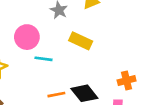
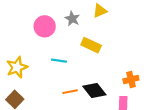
pink circle: (27, 37) -> (45, 26), moved

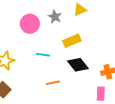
yellow rectangle: (91, 45) -> (72, 41), turned -48
black diamond: (94, 91) -> (78, 65), moved

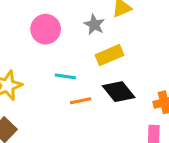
gray star: (55, 17) -> (94, 25), moved
orange line: (53, 83) -> (81, 101), moved

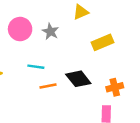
gray star: (94, 25) -> (50, 31), moved
yellow rectangle: (110, 55) -> (103, 42), moved

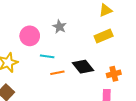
yellow triangle: (81, 12) -> (106, 10), moved
pink circle: (20, 29) -> (30, 36), moved

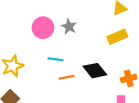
pink circle: (30, 36) -> (43, 28), moved

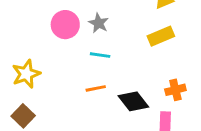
cyan line: (55, 59) -> (100, 55), moved
black diamond: (95, 71) -> (133, 101), moved

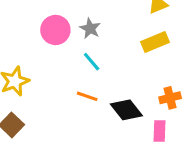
cyan line: (100, 55) -> (92, 62), turned 42
orange line: (96, 88) -> (87, 96), turned 30

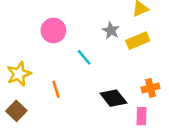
gray star: (90, 28) -> (111, 30), moved
orange line: (87, 96) -> (56, 89), moved, turned 54

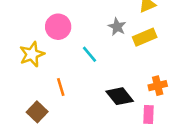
yellow star: (19, 74) -> (32, 54), moved
brown square: (16, 111) -> (37, 112), moved

